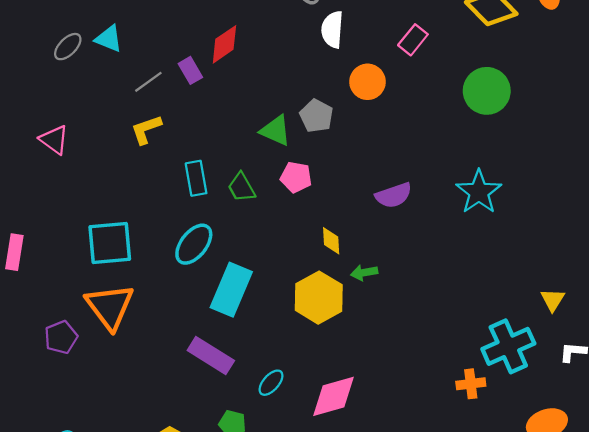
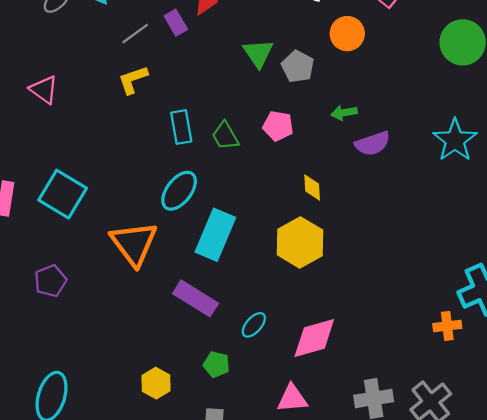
green triangle: (276, 131) -> (258, 53), moved, turned 32
cyan square: (110, 243) -> (63, 194), moved, turned 36
green arrow: (364, 273) -> (344, 113), moved
orange triangle: (110, 307) -> (134, 244), moved

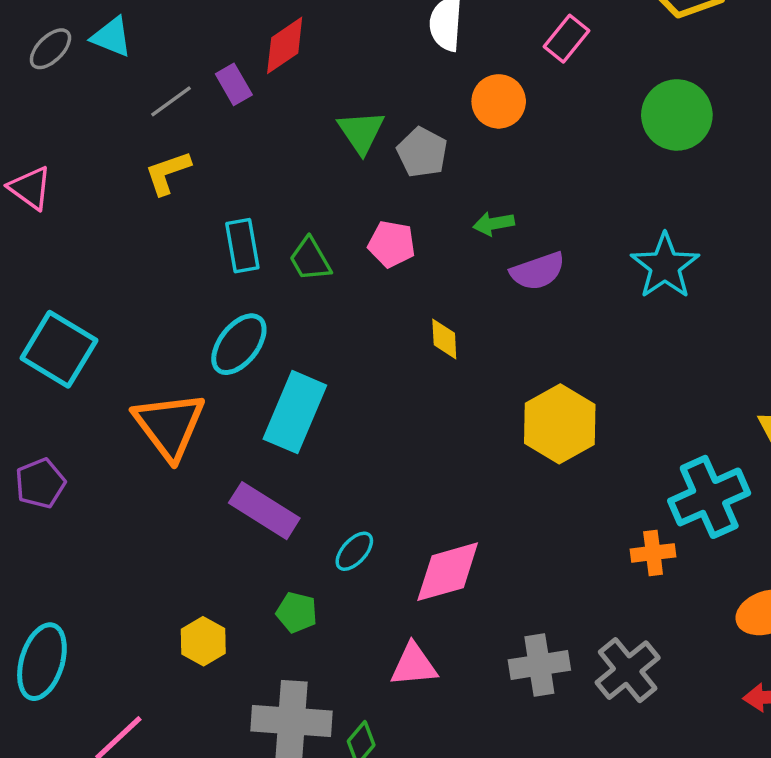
yellow hexagon: (300, 242) -> (560, 424), moved

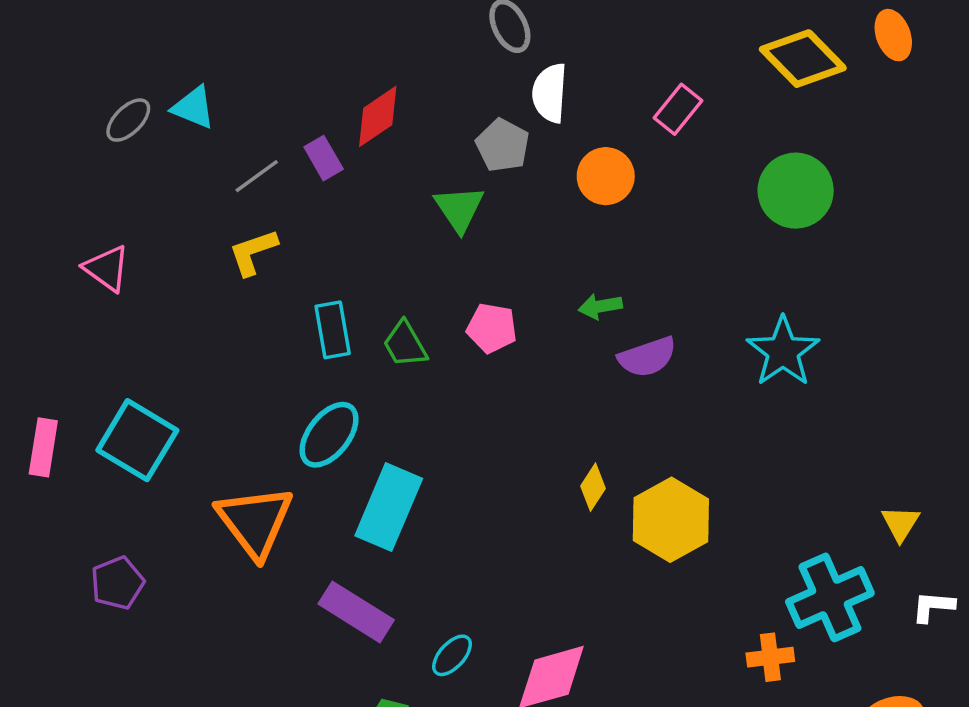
gray pentagon: (422, 152) -> (503, 145), moved
yellow diamond: (444, 339) -> (593, 487), moved, turned 36

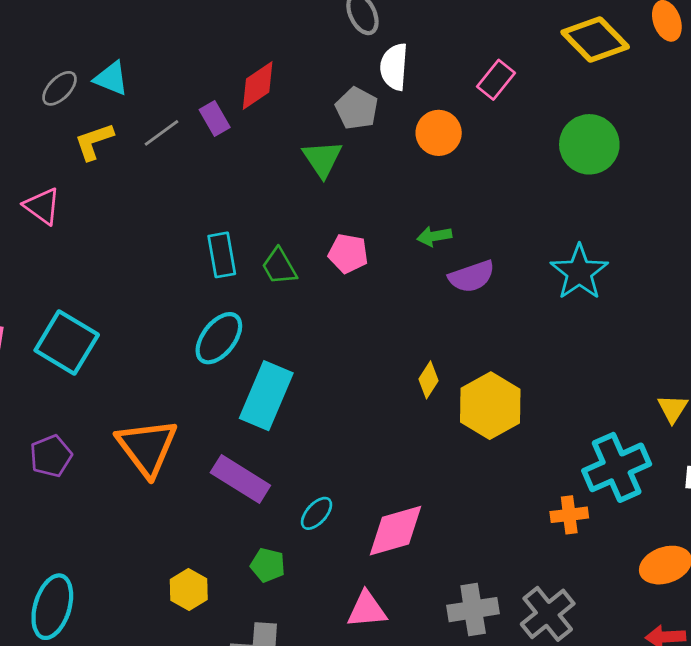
yellow L-shape: (253, 252) -> (94, 141), moved
orange triangle: (255, 522) -> (147, 447), moved

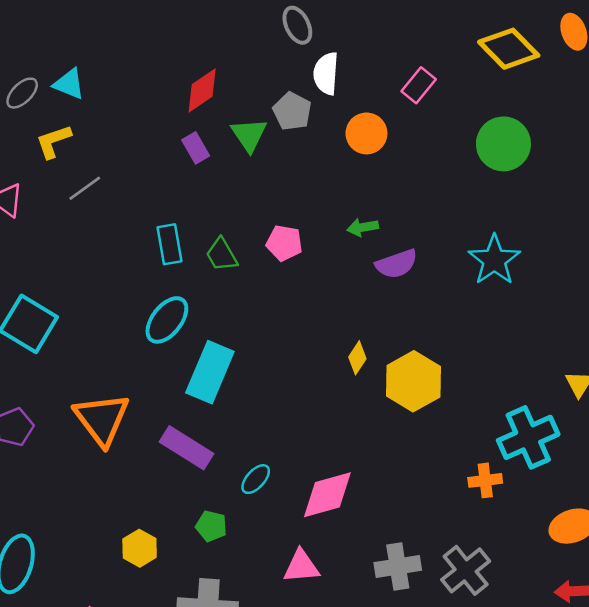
purple rectangle: (215, 118) -> (196, 148), moved
gray line: (161, 133) -> (85, 188), moved
green triangle: (322, 159) -> (249, 135), moved

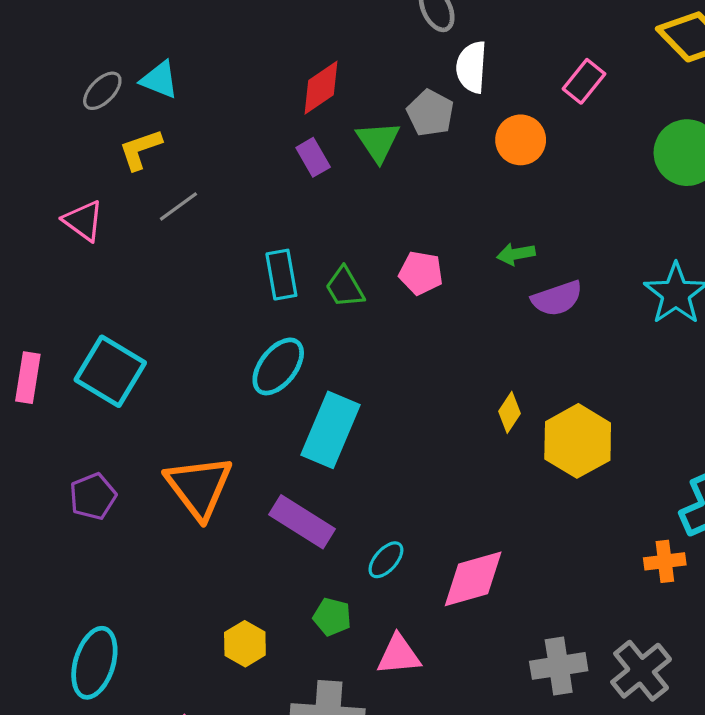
pink triangle: (301, 566) -> (399, 655), moved

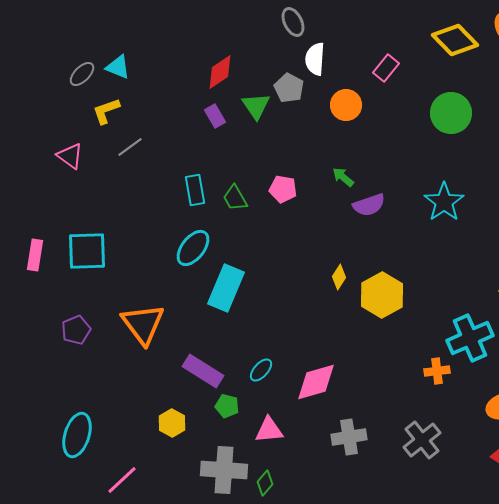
green arrow: (516, 254) -> (343, 177), turned 50
cyan square: (110, 371) -> (87, 251), turned -33
purple rectangle: (302, 522) -> (203, 371), moved
gray cross: (559, 666) -> (349, 437), moved

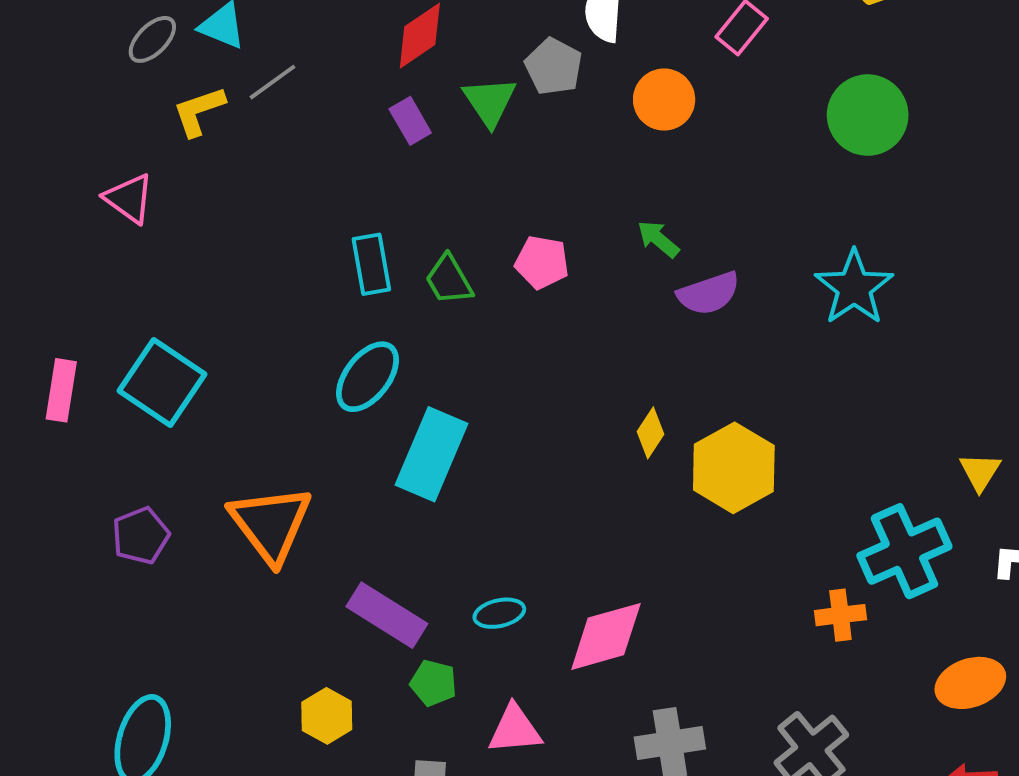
gray line: (130, 147) -> (273, 82), moved
cyan square: (87, 251) -> (162, 383), turned 36
cyan ellipse: (261, 370) -> (499, 613), turned 35

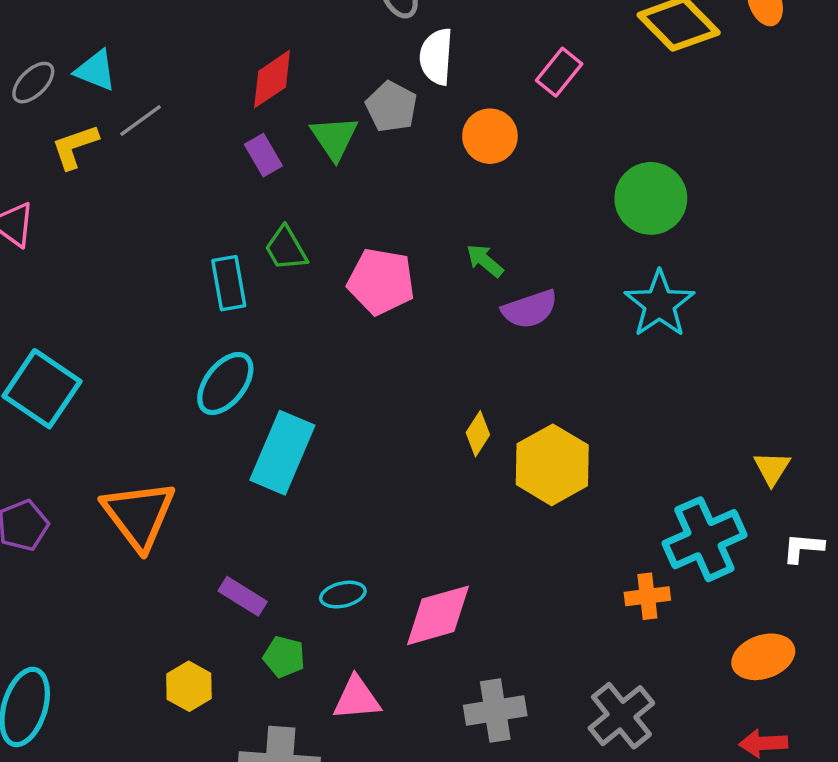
green circle: (868, 115) -> (651, 198), moved
pink pentagon: (542, 262) -> (381, 281), size x1.4
green trapezoid: (449, 280) -> (286, 249), moved
purple rectangle: (387, 615) -> (243, 596), size x0.7

